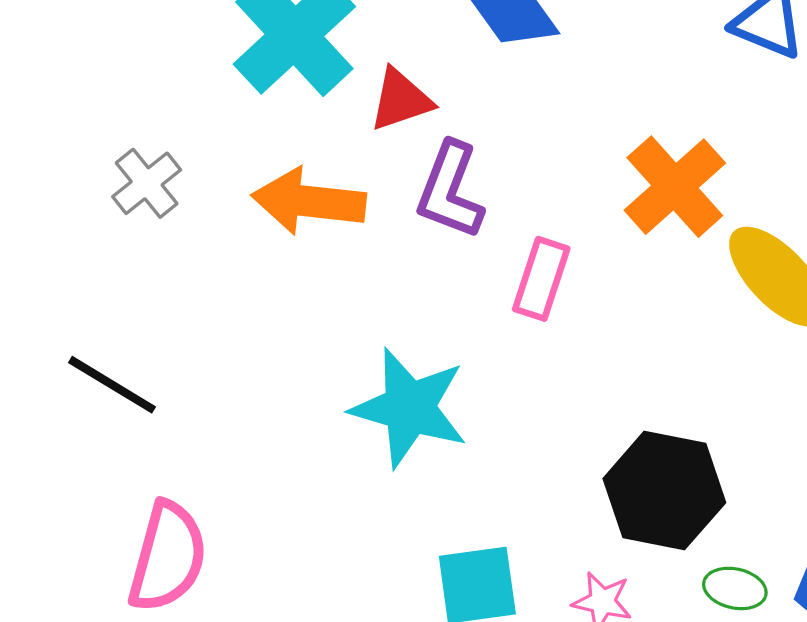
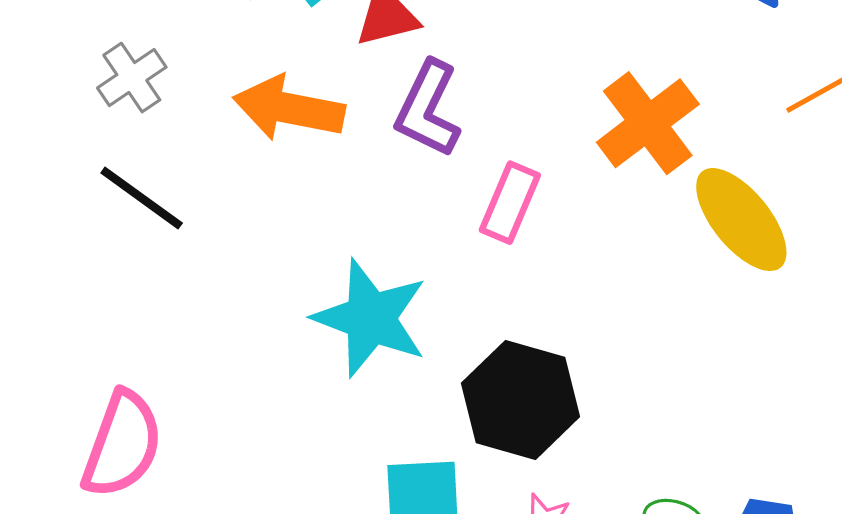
black line: (112, 385) -> (142, 198), moved
black hexagon: (664, 491) -> (521, 400), moved

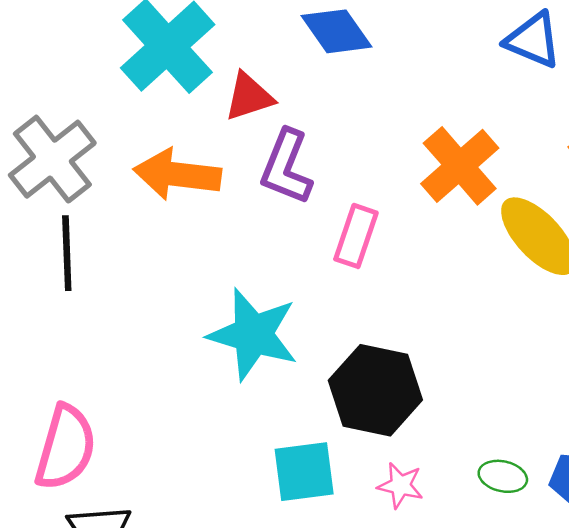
gray cross: (132, 78) -> (52, 159), size x1.6
black line: (142, 198) -> (67, 253), turned 56

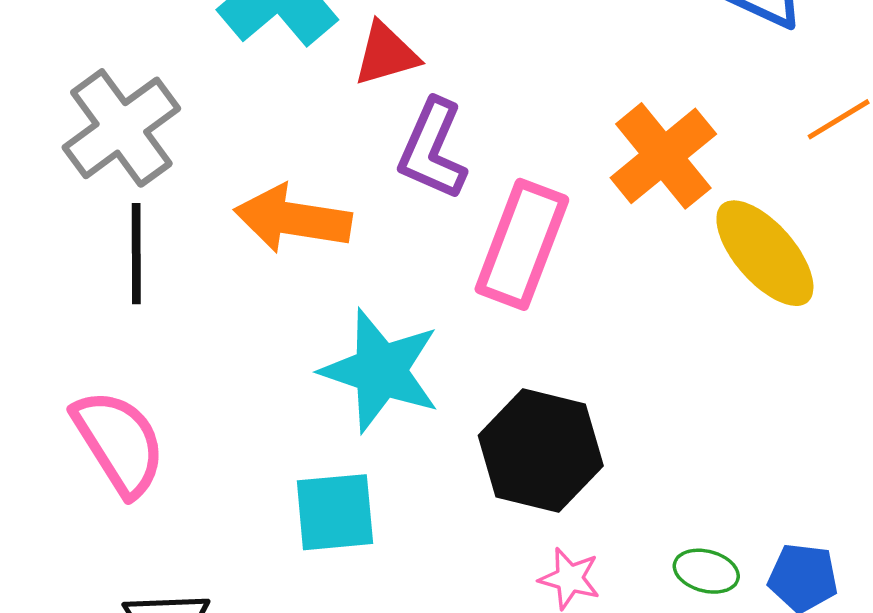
orange arrow: (177, 174) -> (293, 219), moved
pink rectangle: (356, 236) -> (522, 244), size x1.5
pink semicircle: (65, 447) -> (119, 442), moved, turned -50
cyan square: (304, 472) -> (335, 512), moved

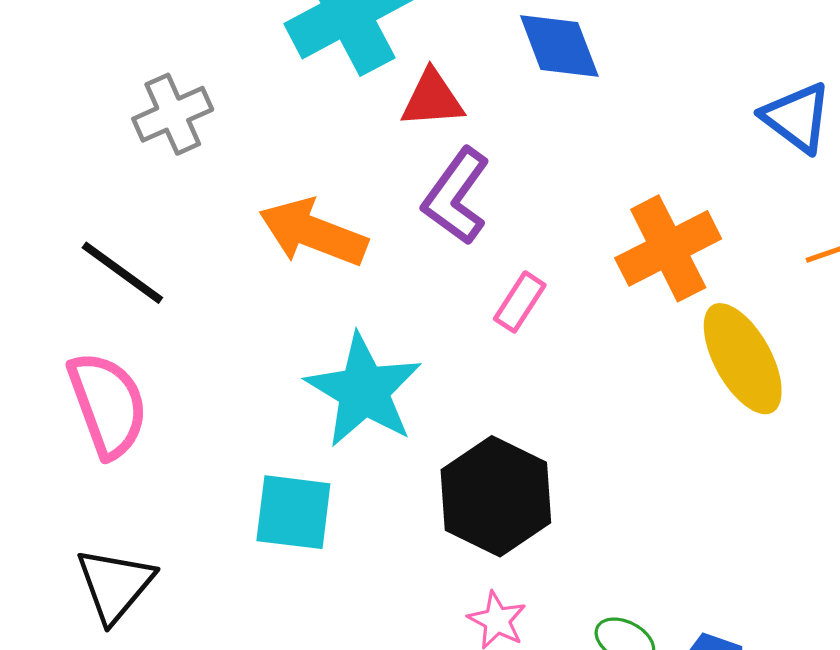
gray cross: (121, 128) -> (173, 114), size x0.7
pink rectangle: (522, 244) -> (520, 302), size x0.5
black line: (136, 254) -> (122, 273), moved, turned -66

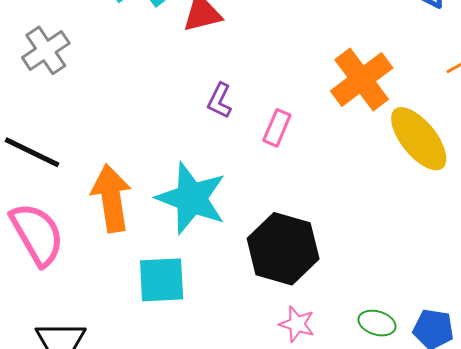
purple L-shape: (456, 196) -> (220, 101), moved, size x0.6
orange arrow: (313, 233) -> (111, 198), moved, turned 70

